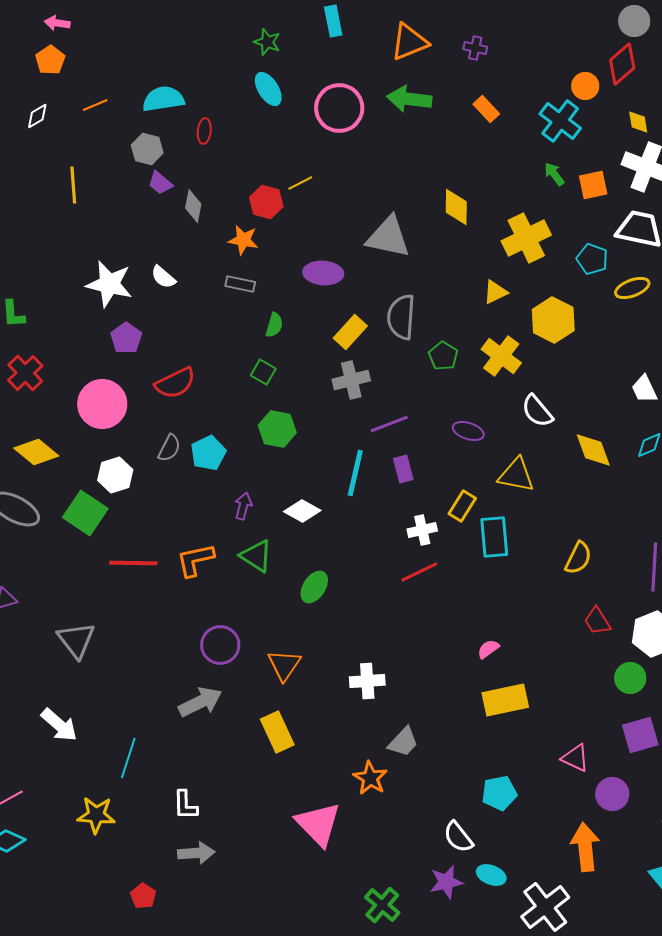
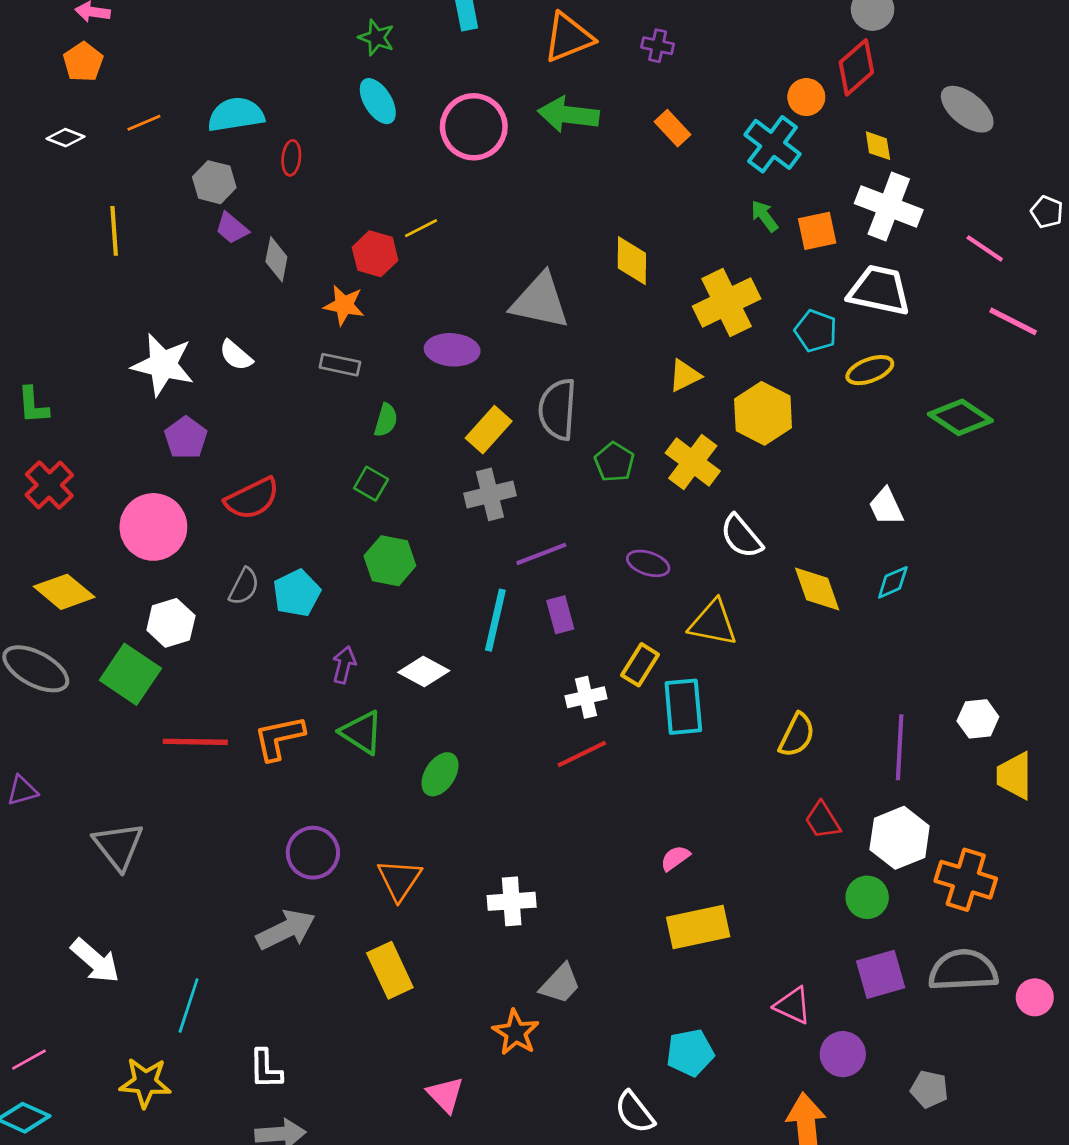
white diamond: (37, 116) -> (66, 138), turned 52
pink triangle: (318, 824) -> (445, 1095), size x0.6

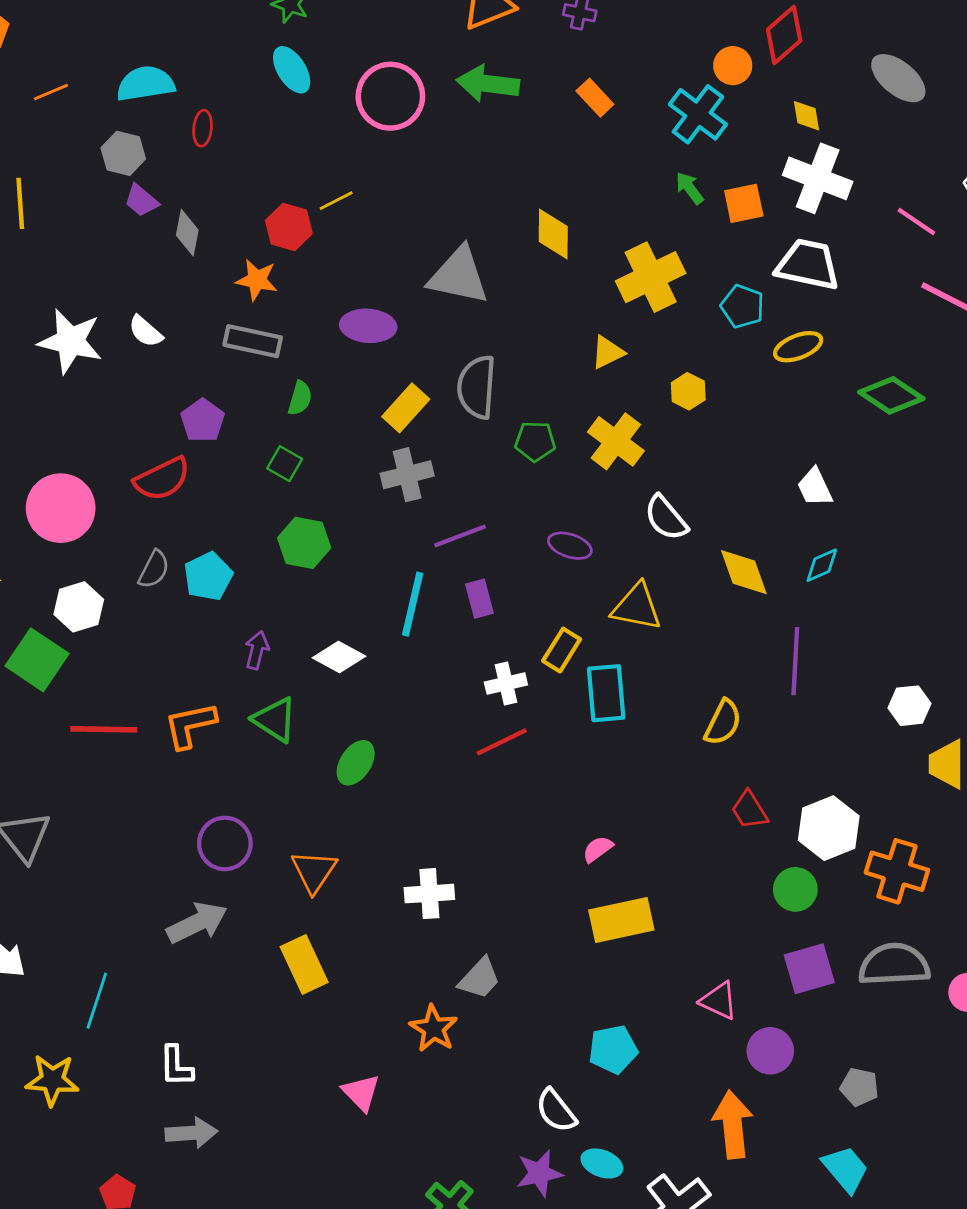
gray rectangle: (340, 365) -> (253, 341), size x1.4
yellow hexagon: (763, 413) -> (688, 391), size x0.6
purple pentagon: (186, 438) -> (203, 420), moved
green pentagon: (614, 462) -> (535, 441), turned -30
purple line: (900, 747) -> (795, 661), moved

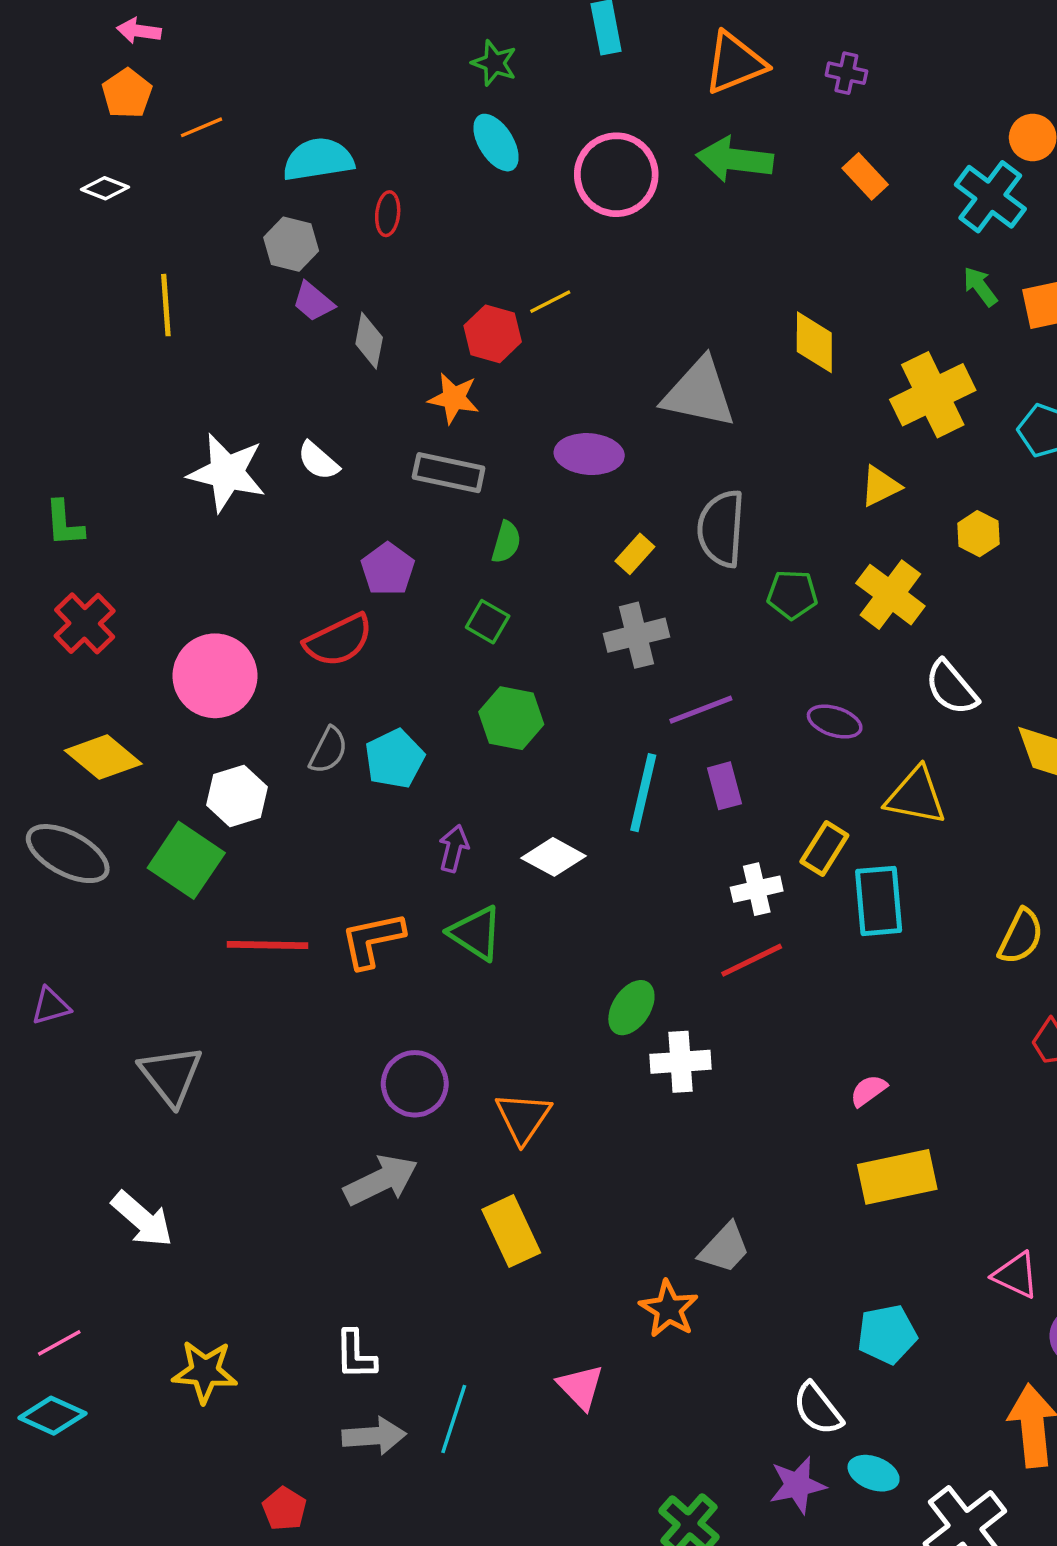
orange line: (51, 92) -> (201, 127), moved
yellow rectangle: (406, 408) -> (635, 554), size x0.7
green ellipse: (356, 763) -> (631, 1008), moved
white cross: (429, 894) -> (681, 1062), moved
cyan line: (97, 1001) -> (454, 1419), moved

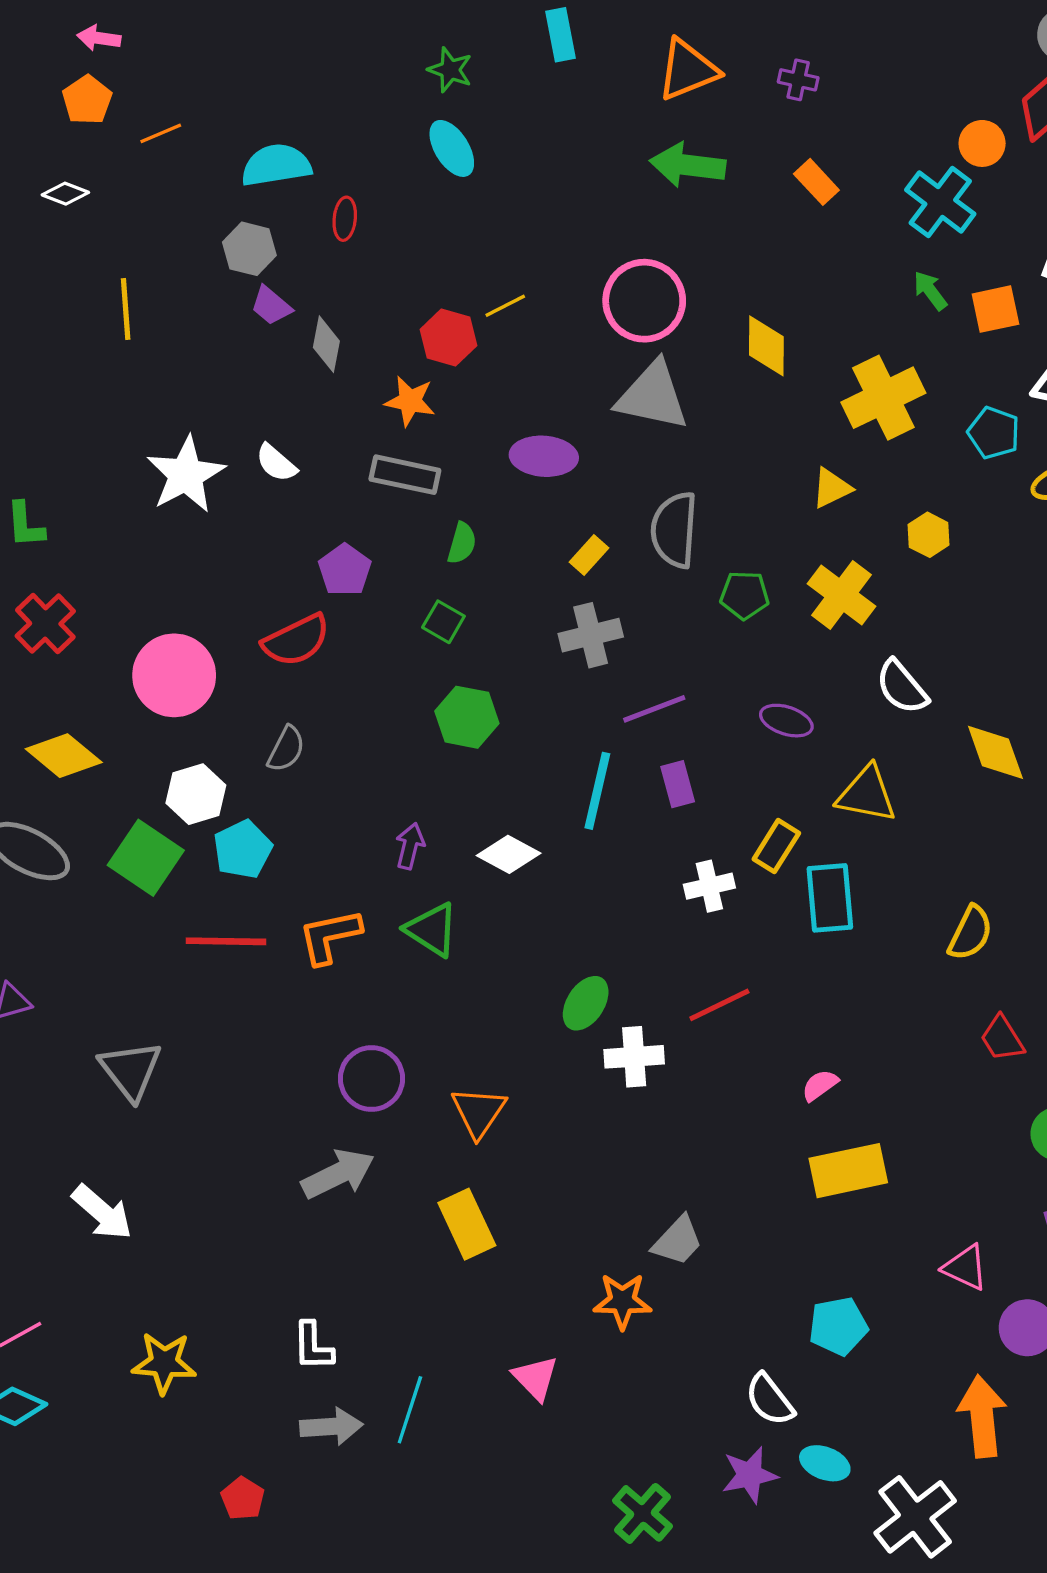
pink circle: (616, 175) -> (644, 301), moved
white star: (227, 473) -> (186, 475), turned 30
cyan pentagon: (394, 759) -> (243, 849), moved
red line: (752, 960) -> (719, 1005), moved
orange star: (669, 1309) -> (622, 1301), turned -30

